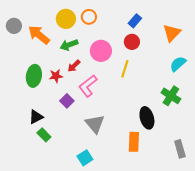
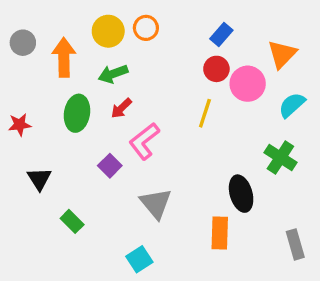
orange arrow: (39, 35) -> (64, 57), turned 50
pink circle: (101, 51) -> (248, 84), moved
green ellipse: (34, 76) -> (77, 113), moved
red star: (56, 76) -> (20, 125), moved
black triangle: (36, 117) -> (39, 179), moved, turned -35

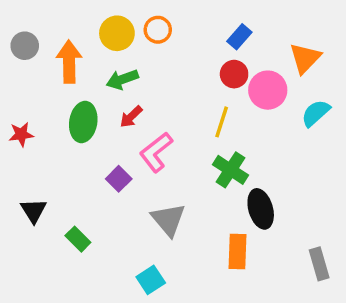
green cross: (280, 157) -> (230, 170), moved
black triangle: (39, 179) -> (34, 211), moved

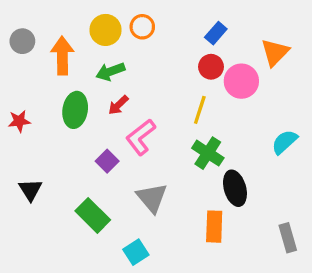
cyan semicircle: (316, 113) -> (285, 142), moved
green rectangle: (78, 239) -> (93, 215), moved, size x1.5

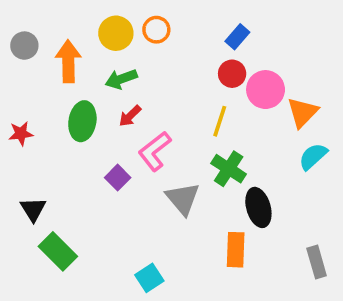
orange triangle: (275, 52) -> (302, 112), moved
gray triangle: (152, 198) -> (183, 199), moved
green rectangle: (93, 215) -> (58, 251), moved

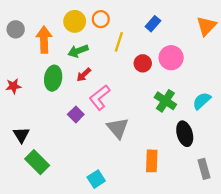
red circle: (232, 74) -> (143, 63), moved
orange triangle: (302, 112) -> (206, 26), moved
yellow line: (220, 121) -> (119, 42), moved
green cross: (229, 169) -> (165, 101), moved
black ellipse: (258, 207) -> (185, 134), moved

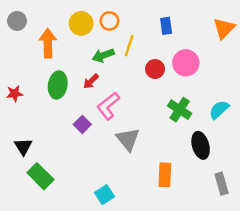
blue rectangle: (153, 24) -> (166, 26), turned -49
gray circle: (16, 29) -> (17, 21), moved
green arrow: (78, 51) -> (103, 55), moved

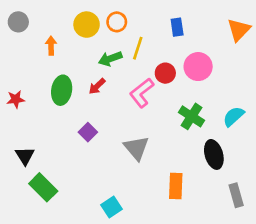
orange arrow: (48, 43) -> (51, 46), size x0.6
pink L-shape: (108, 106) -> (142, 93), moved

